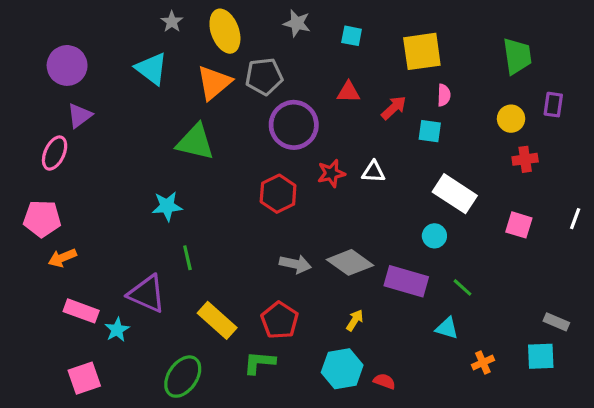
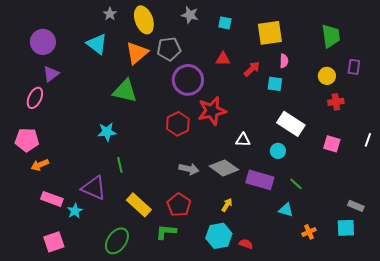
white triangle: (373, 172) -> (243, 140), moved
red star: (331, 173) -> (212, 111), size x1.6

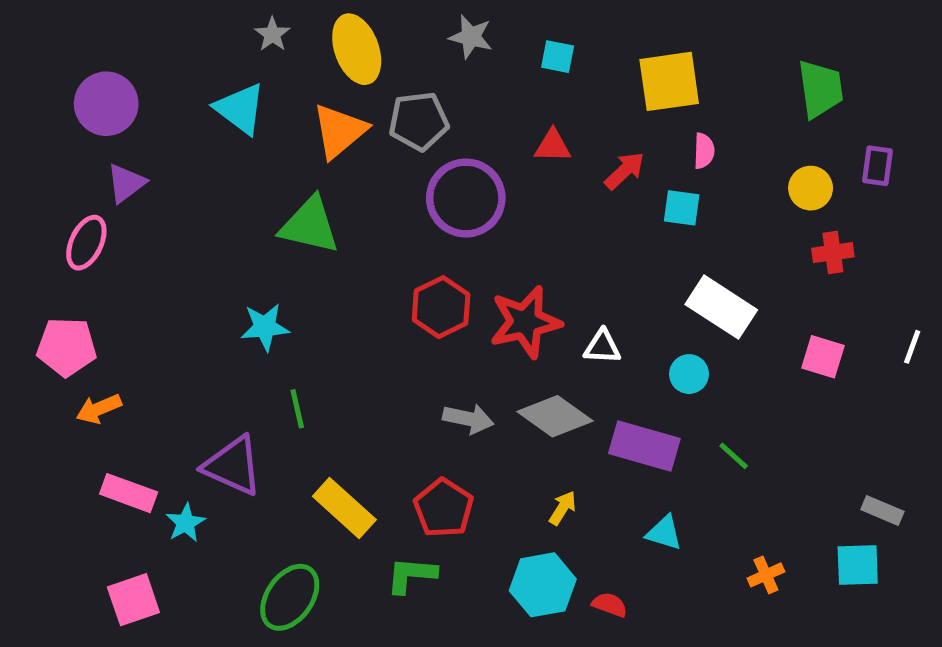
red star: (212, 111) -> (525, 322), moved
cyan triangle: (286, 210) -> (664, 533), moved

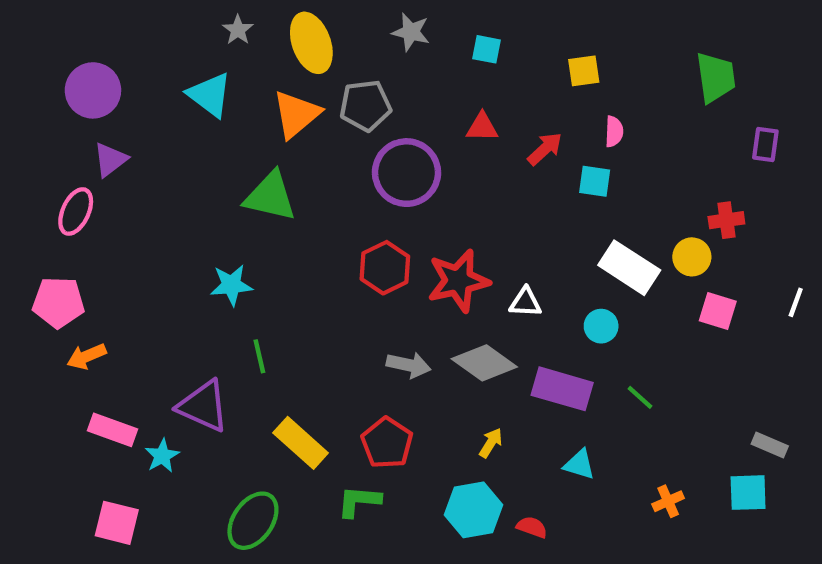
yellow square: (669, 81) -> (584, 71), size x0.6
yellow circle: (811, 188) -> (692, 257), moved
pink square: (133, 600) -> (117, 523), turned 33

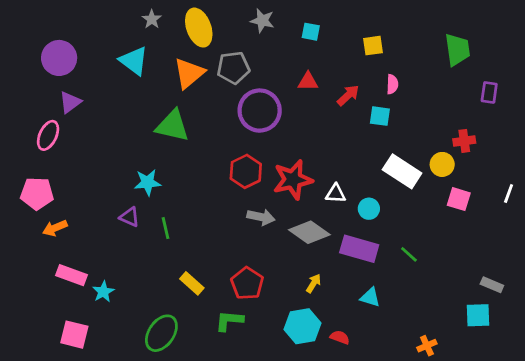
cyan circle: (601, 326) -> (369, 209), moved
gray arrow: (409, 365) -> (261, 217), moved
purple triangle: (203, 406) -> (130, 217), moved, size x0.6
yellow rectangle: (301, 443) -> (192, 283), size x0.7
orange cross: (668, 501) -> (427, 346), moved

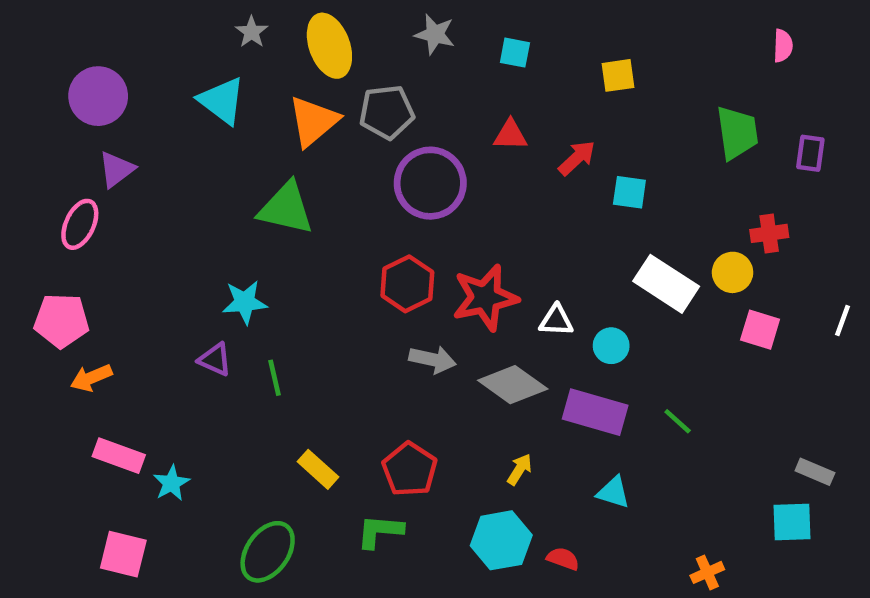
green trapezoid: (457, 50) -> (737, 133), moved
pink semicircle: (392, 84) -> (783, 46), moved

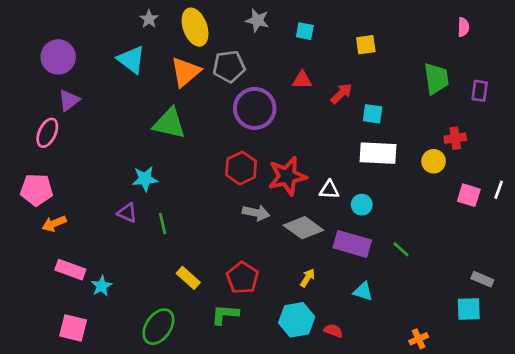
white rectangle: (666, 284) -> (378, 153), moved, turned -30
pink square: (760, 330) -> (469, 195), moved

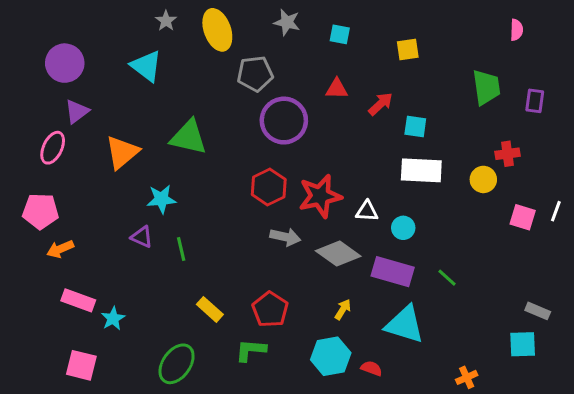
orange triangle: (186, 72) -> (122, 152), moved
cyan triangle: (363, 291) -> (405, 325), size x1.8

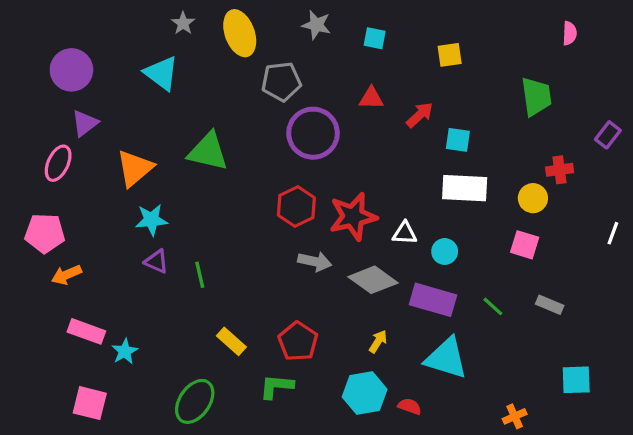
purple rectangle: (535, 101) -> (608, 135), moved, turned 30
cyan star: (161, 199) -> (151, 220), moved
pink square: (523, 217) -> (525, 245), moved
gray rectangle: (538, 311) -> (550, 305), moved

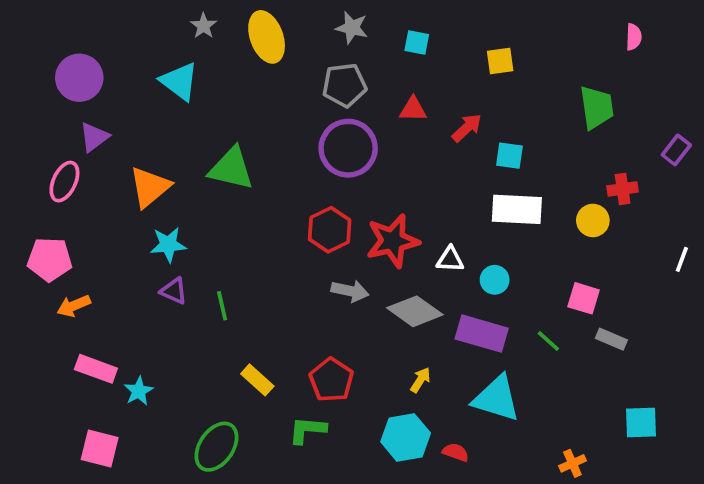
gray pentagon: (281, 82) -> (344, 85), moved
pink square: (525, 245) -> (584, 298), moved

